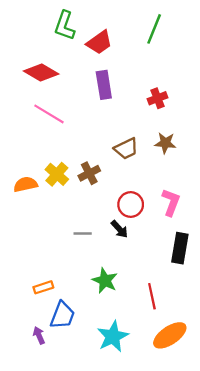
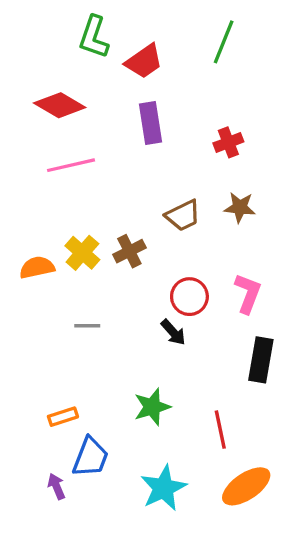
pink line: (49, 114) -> (71, 165), turned -44
gray line: (83, 234) -> (87, 326), moved
green star: (105, 281) -> (152, 407), turned 30

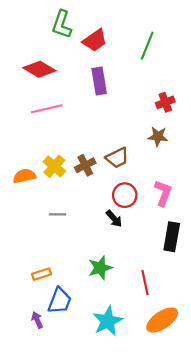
green line: (224, 42) -> (147, 46), moved
red cross: (228, 142) -> (165, 102), moved
brown trapezoid: (183, 215) -> (117, 158), moved

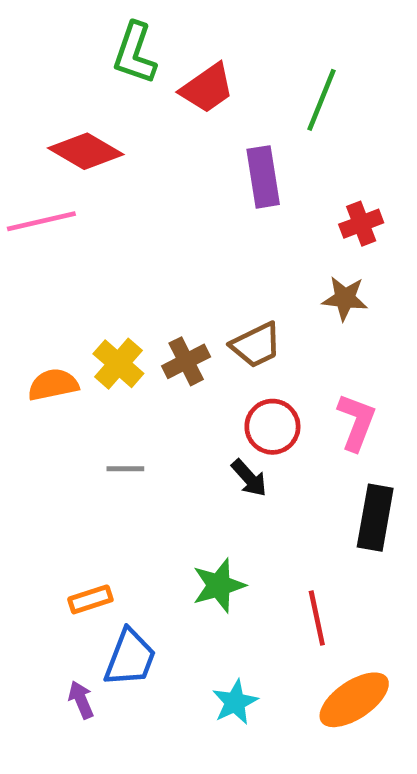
purple rectangle: (99, 81) -> (263, 177), moved
pink line: (47, 109) -> (41, 221), moved
cyan star: (108, 321) -> (235, 702), size x0.7

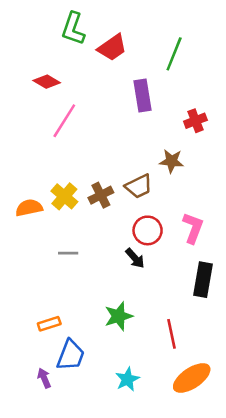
red diamond: (86, 151) -> (47, 82), size x0.7
pink line: (41, 221) -> (64, 121), moved, turned -45
brown star: (345, 298) -> (172, 161), moved

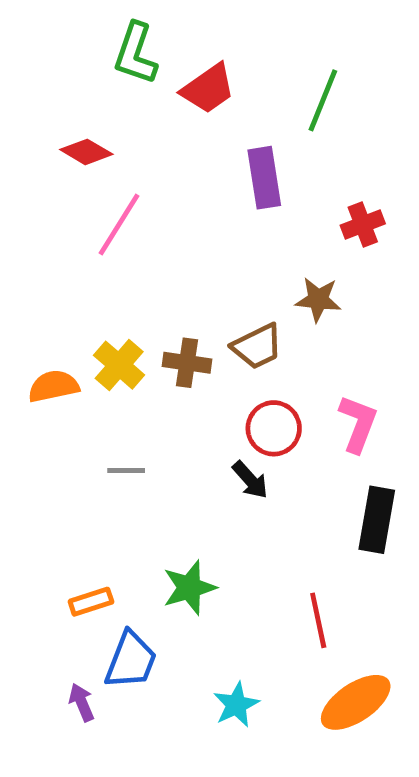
brown cross: (101, 195) -> (187, 363), turned 35
green star: (119, 316) -> (189, 588), moved

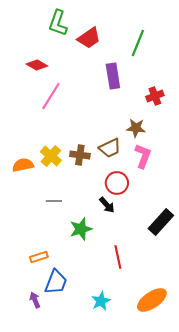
pink L-shape: (358, 424) -> (143, 156), moved
black rectangle: (377, 520) -> (161, 222), turned 32
green star: (189, 588) -> (81, 229), moved
red line: (318, 620) -> (118, 257), moved

